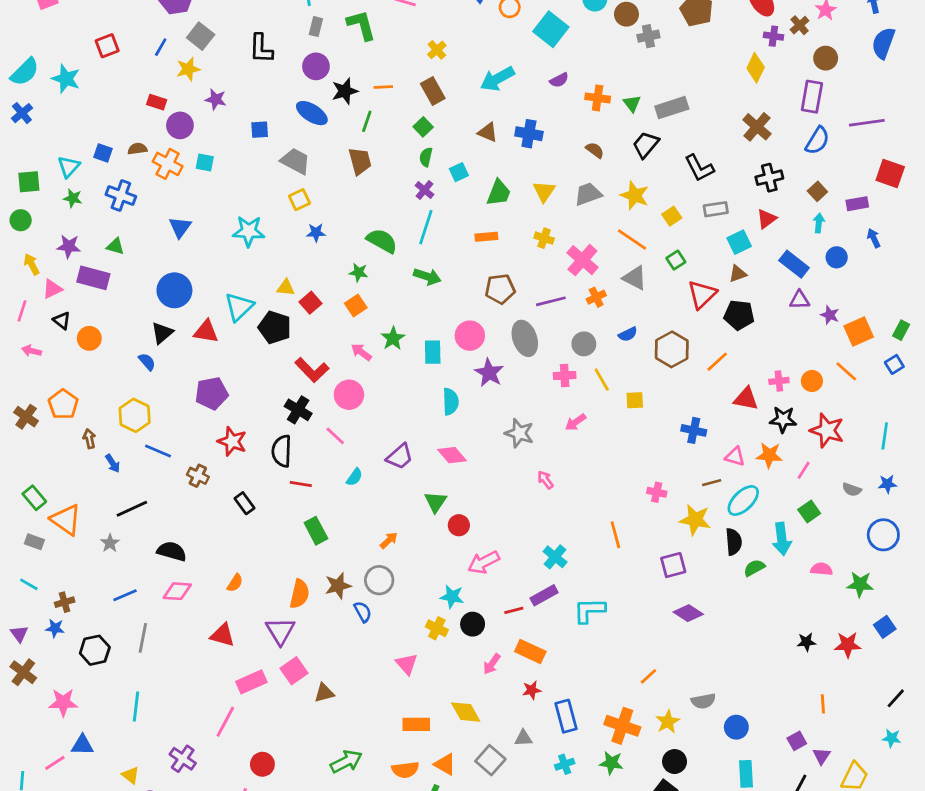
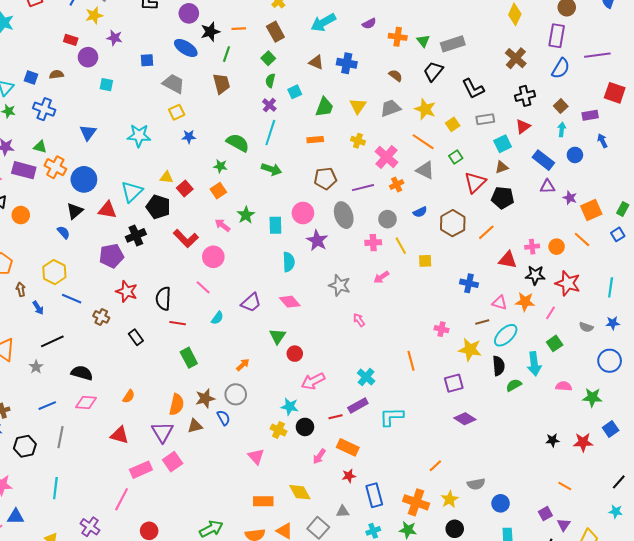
orange cross: (168, 164) -> (55, 167), moved
black cross: (298, 410) -> (136, 235), moved, turned 36
brown triangle: (324, 693) -> (195, 426), moved
orange line: (823, 704) -> (565, 486), turned -56

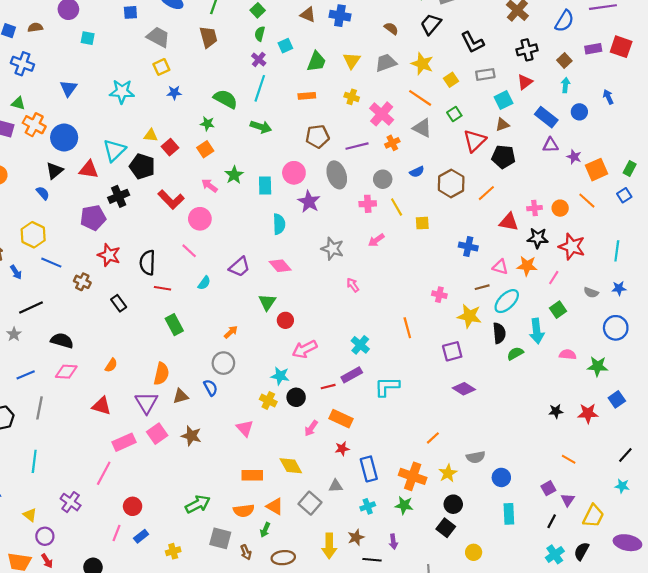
purple rectangle: (590, 115) -> (593, 49), moved
brown star: (205, 398) -> (191, 436), moved, turned 30

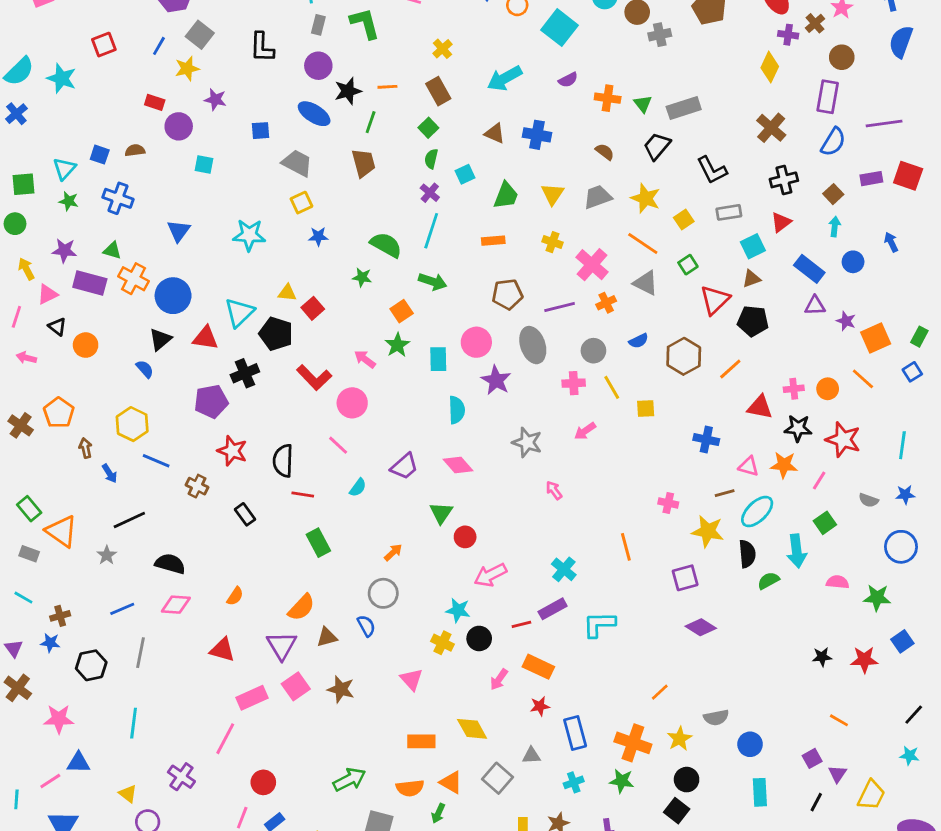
orange square: (205, 149) -> (402, 311), moved
orange semicircle: (161, 374) -> (301, 607), turned 30

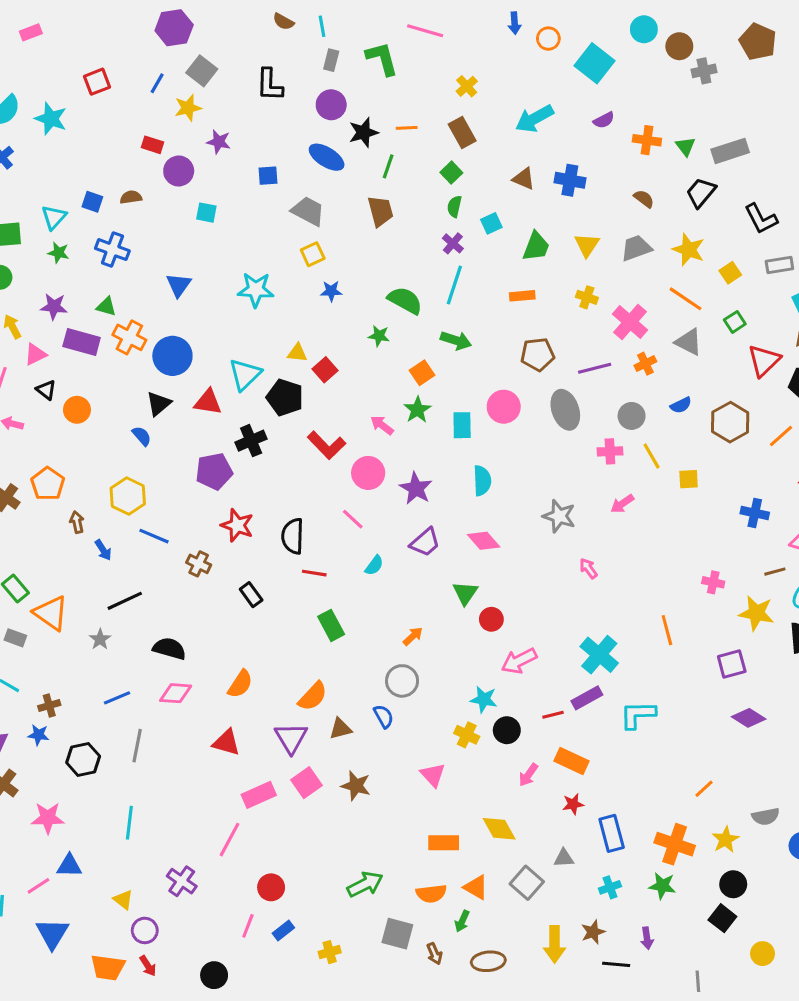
purple star: (496, 380) -> (416, 488), moved
cyan cross: (564, 569) -> (599, 655), size x1.4
orange semicircle: (235, 596) -> (240, 684), size x1.4

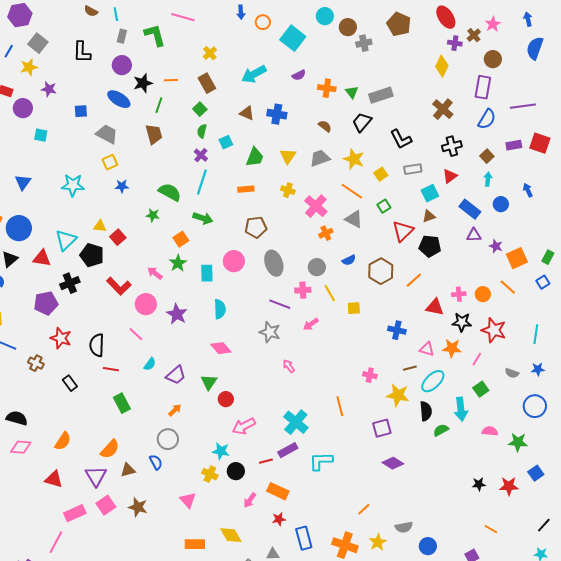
purple line: (595, 368) -> (280, 304), moved, turned 35
purple trapezoid: (425, 542) -> (176, 375), moved

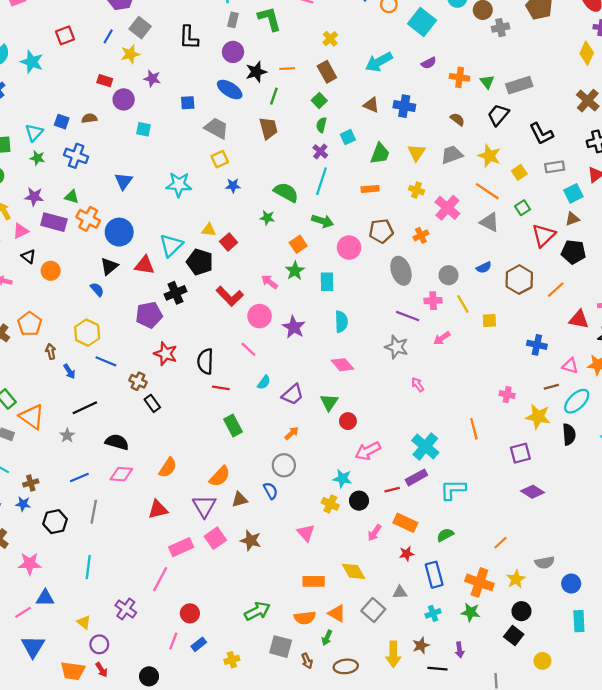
orange cross: (326, 233) -> (421, 235), moved
pink circle: (234, 261) -> (349, 248), moved
black rectangle: (70, 383) -> (152, 403), moved
green semicircle: (441, 430) -> (445, 535), moved
red triangle: (54, 479) -> (158, 509), turned -30

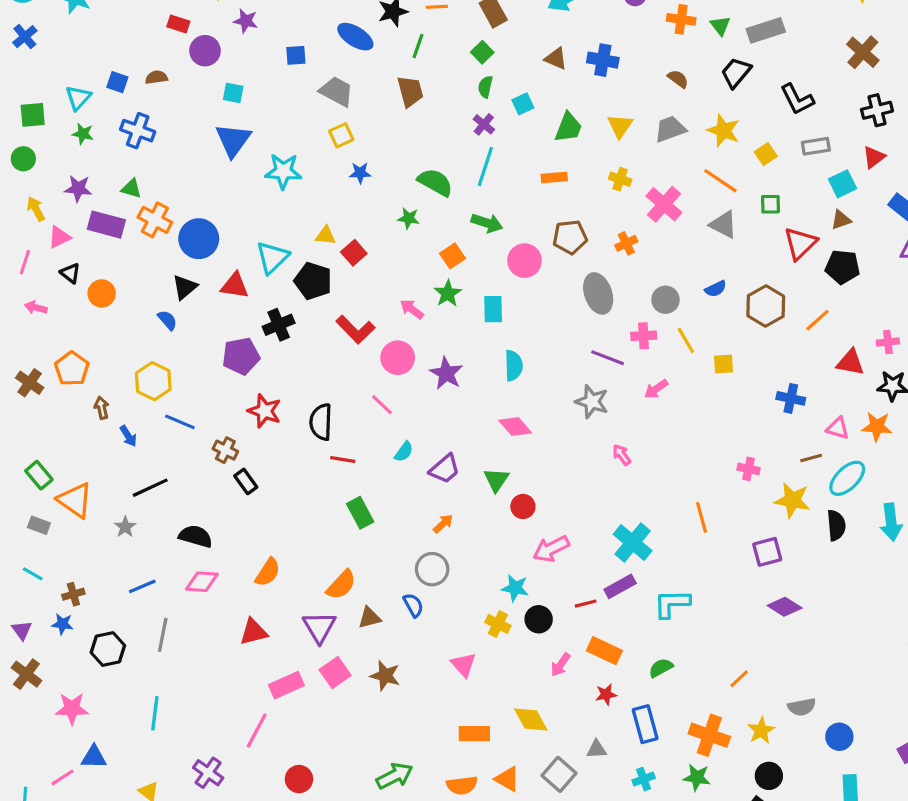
blue triangle: (124, 181) -> (233, 140), moved, size x1.4
green square: (523, 208) -> (770, 204), turned 32

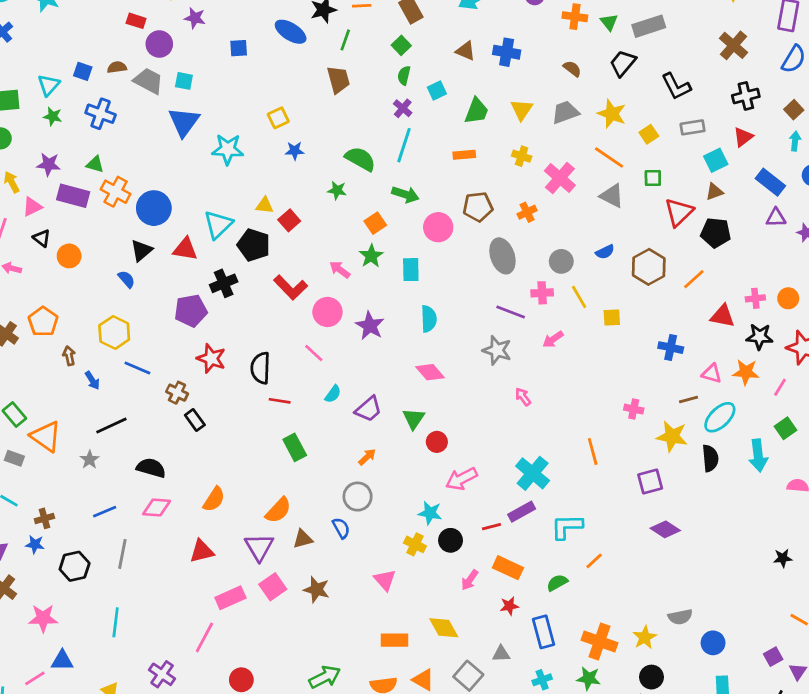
gray trapezoid: (337, 91) -> (148, 81), moved
orange line: (739, 679) -> (594, 561), moved

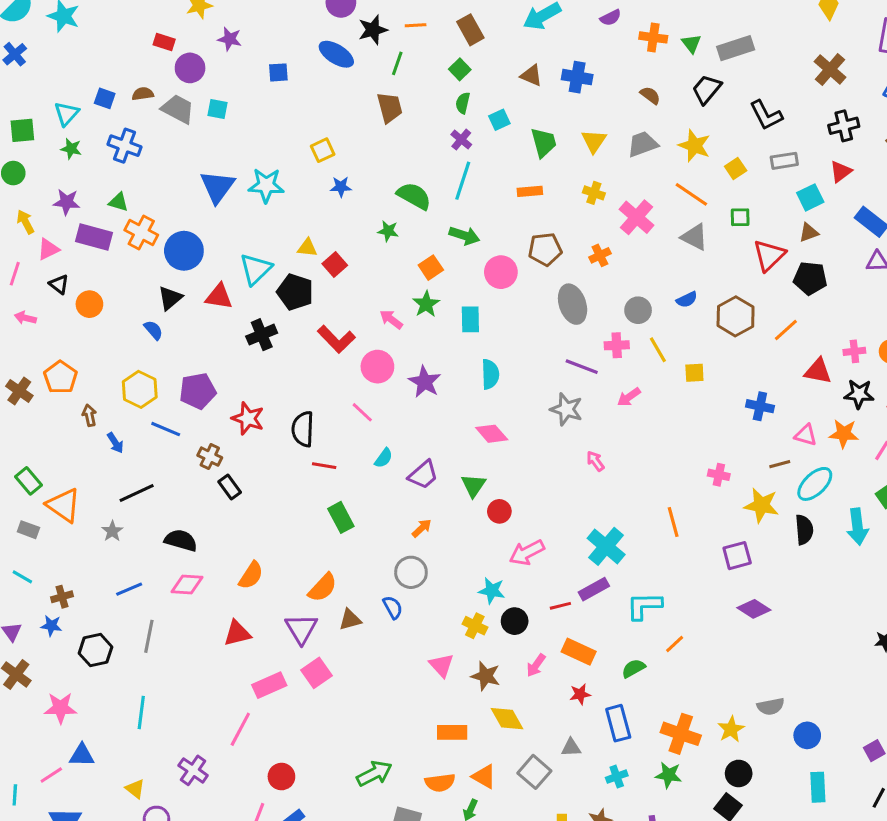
green trapezoid: (476, 111) -> (544, 143), turned -36
blue triangle: (184, 122) -> (217, 187), moved
purple pentagon: (191, 311) -> (198, 391), moved
brown star: (317, 590) -> (486, 676), moved

